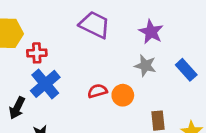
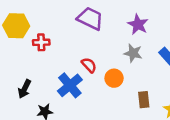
blue cross: (45, 84) -> (70, 85), moved
red semicircle: (97, 91) -> (89, 65), moved, turned 63

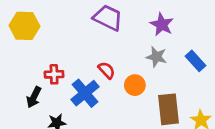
red cross: (41, 42) -> (54, 74), moved
brown rectangle: (144, 100) -> (169, 109), size x1.6

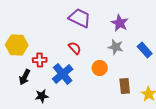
yellow hexagon: (24, 26) -> (17, 45), moved
red semicircle: (107, 70) -> (75, 48), moved
brown rectangle: (169, 109) -> (125, 86), size x0.7

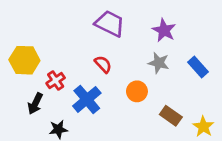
red cross: (40, 60) -> (56, 81), turned -32
brown rectangle: (125, 86) -> (171, 116), turned -49

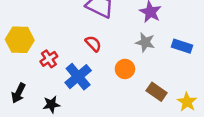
blue rectangle: (198, 67) -> (182, 46), turned -30
black arrow: (35, 104) -> (18, 93), moved

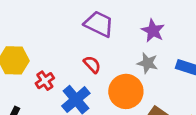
orange circle: (125, 69) -> (126, 91), size x1.6

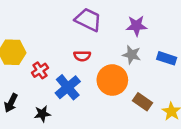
purple star: (153, 31) -> (136, 26), turned -30
red semicircle: (92, 64) -> (82, 56), turned 133

